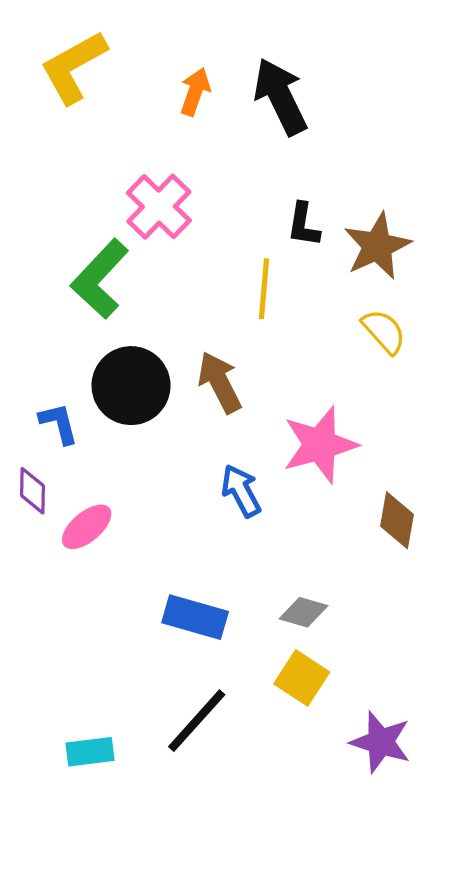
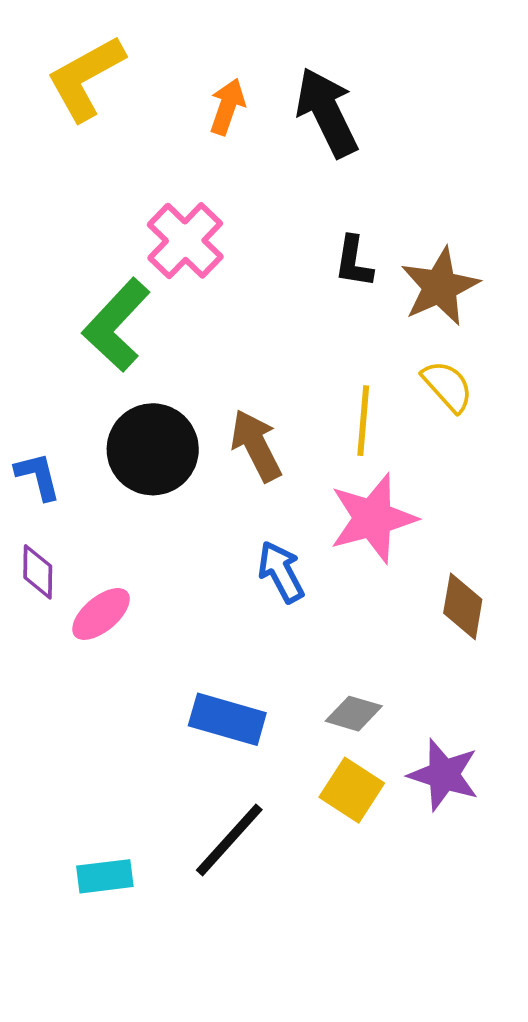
yellow line: (264, 289) -> (363, 421), moved
blue L-shape: (59, 423) -> (38, 476), moved
purple star: (381, 742) -> (444, 775), moved

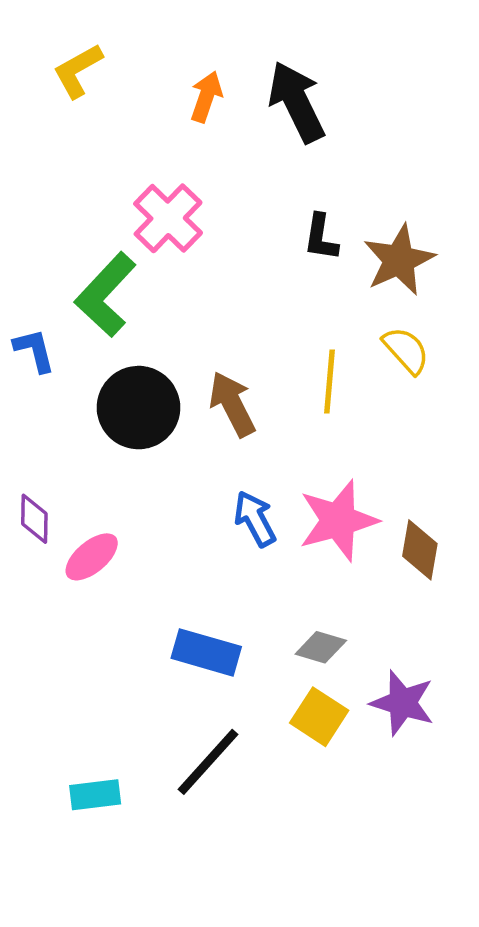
yellow L-shape: (86, 78) -> (78, 71), size x0.7
blue L-shape: (38, 476) -> (34, 350), moved
pink star: (373, 518) -> (338, 520), moved

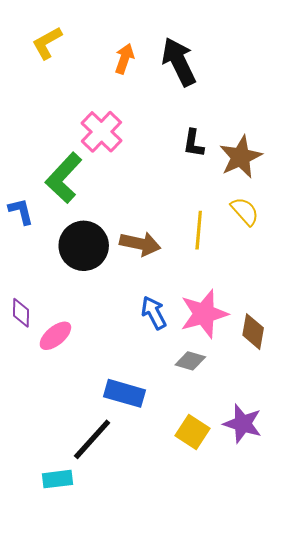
brown arrow: (232, 404) -> (140, 244), turned 129
gray diamond: (321, 647) -> (190, 361), moved
black line: (208, 762) -> (92, 439), moved

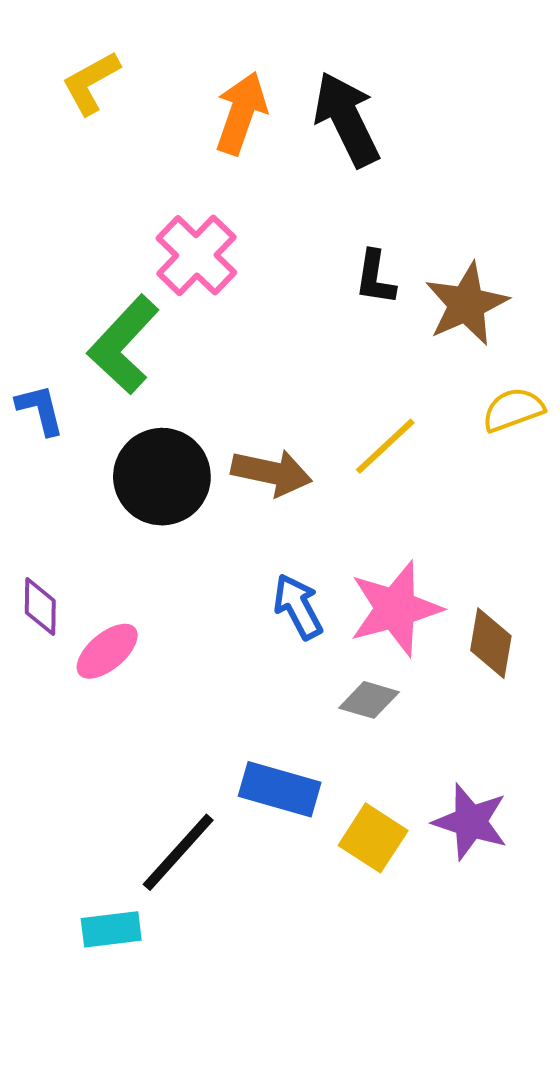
orange arrow: (124, 59) -> (241, 113), size x1.4
yellow semicircle: (245, 211) -> (513, 410), moved, turned -68
yellow line: (199, 230) -> (385, 446), turned 42
blue rectangle: (124, 393) -> (280, 789), moved

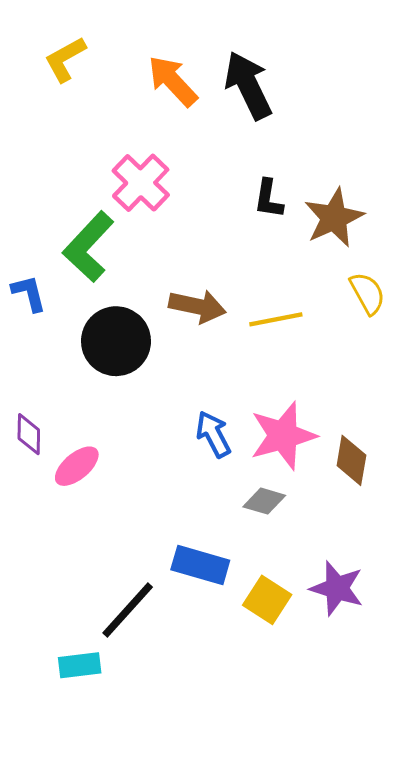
orange arrow: (241, 113) -> (173, 81), turned -62
yellow semicircle: (513, 410) -> (367, 293), turned 81
yellow line: (385, 446) -> (276, 319), turned 32
brown arrow: (272, 473) -> (197, 306), moved

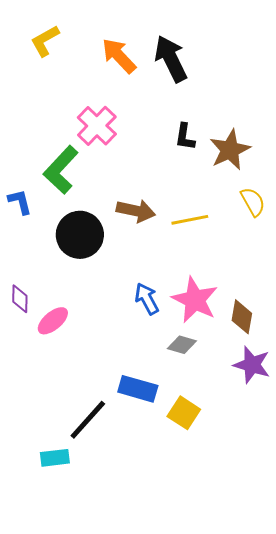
pink star: (283, 436) -> (195, 300), turned -30
purple star: (337, 588) -> (252, 365), moved

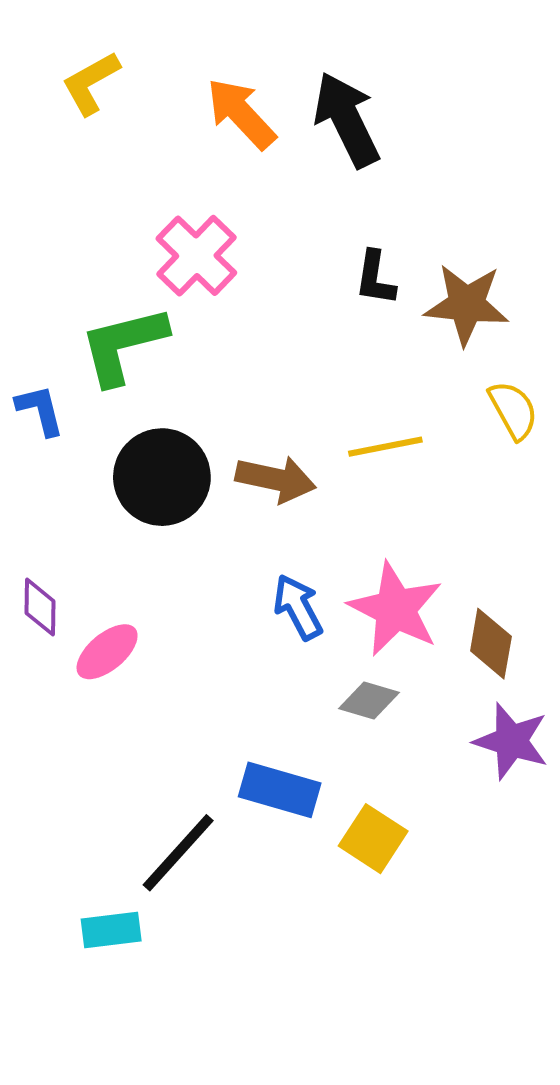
brown star: (230, 150) -> (467, 304), turned 30
green L-shape: (61, 170) -> (123, 345), turned 33
brown arrow: (136, 211) -> (276, 479), moved

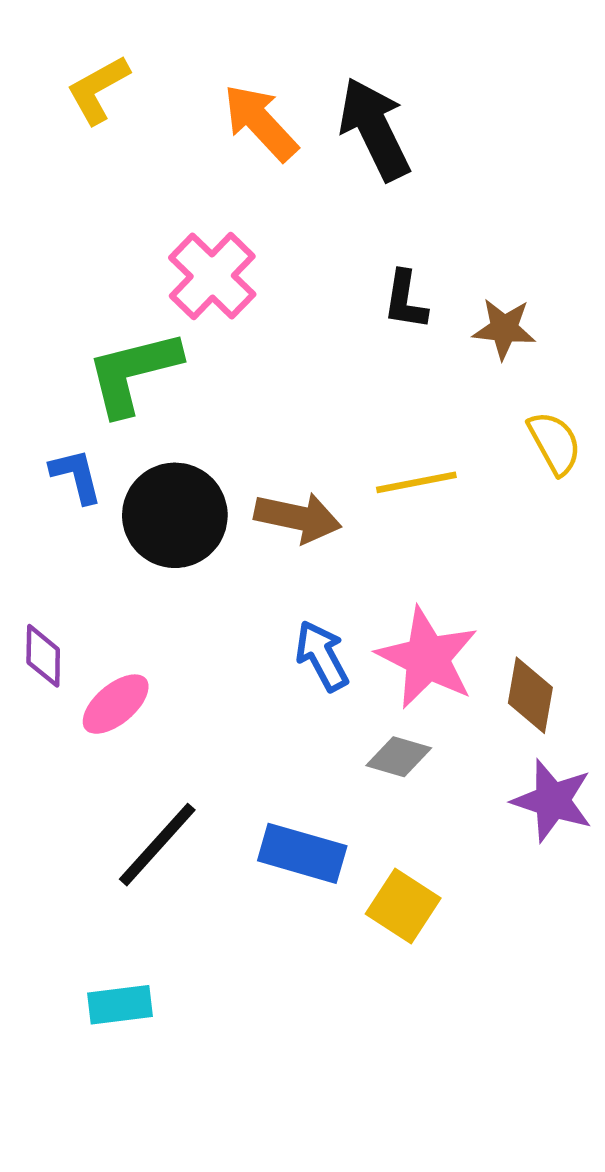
brown star: (467, 304) -> (504, 329), size x0.7
blue L-shape: (40, 410) -> (76, 476), moved
black line: (178, 853) -> (157, 845), moved

